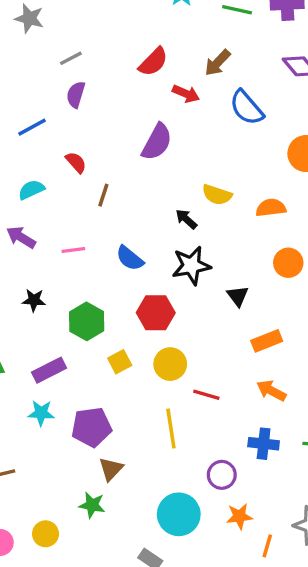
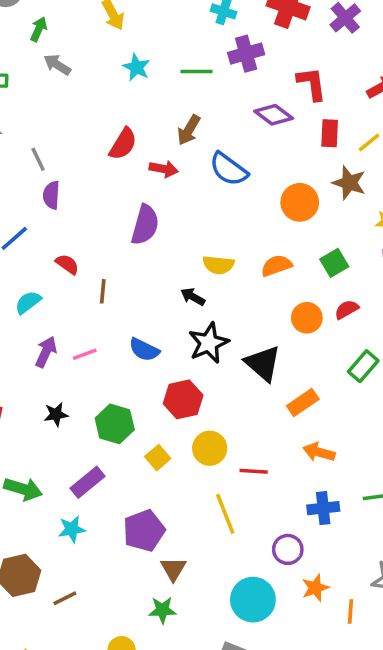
gray line: (71, 58) -> (38, 159), turned -75
purple arrow: (21, 237) -> (46, 352), moved, turned 96
black triangle: (238, 296) -> (263, 363), size x1.6
cyan star: (41, 413) -> (72, 529), moved

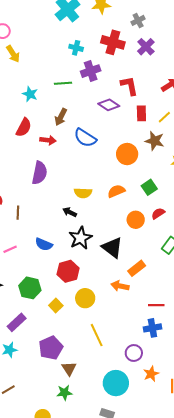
cyan star: (136, 67) -> (30, 94), moved
orange arrow: (319, 452) -> (120, 286), moved
red line: (254, 471) -> (156, 305), moved

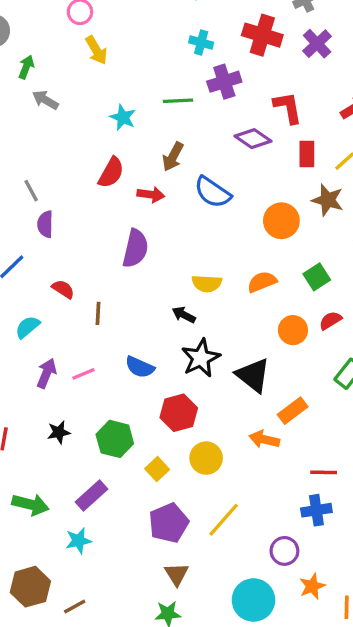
yellow line: (97, 335) -> (224, 520), turned 65
purple pentagon: (51, 348) -> (169, 523), moved

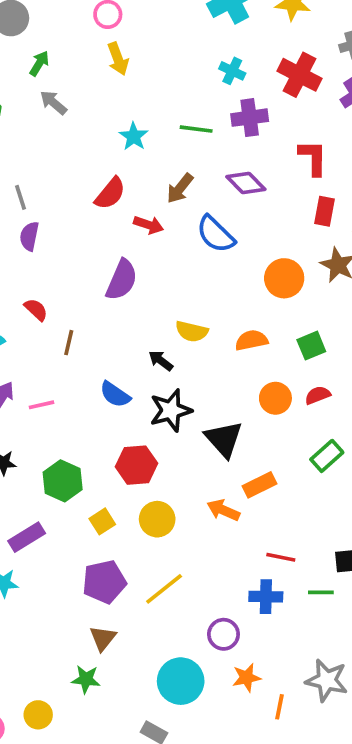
purple diamond: (253, 139) -> (246, 183), moved
blue semicircle: (140, 367) -> (115, 394), moved

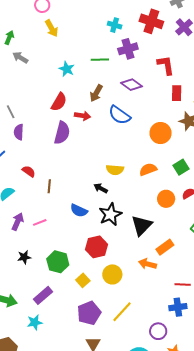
purple semicircle: (122, 280) -> (62, 133), moved
black triangle: (224, 439) -> (142, 225), turned 35

